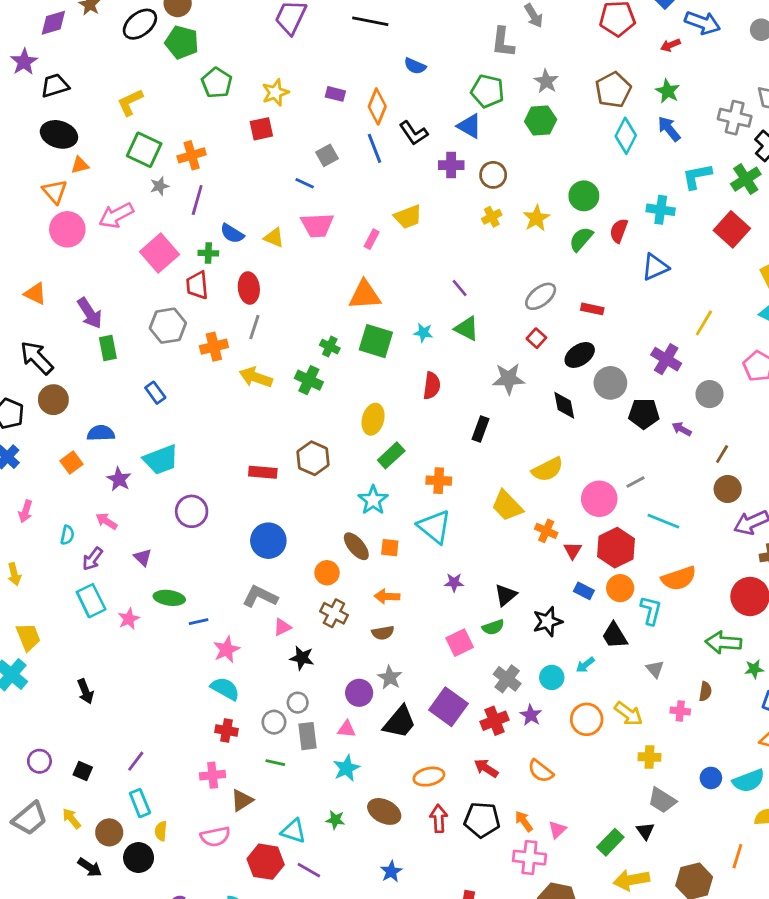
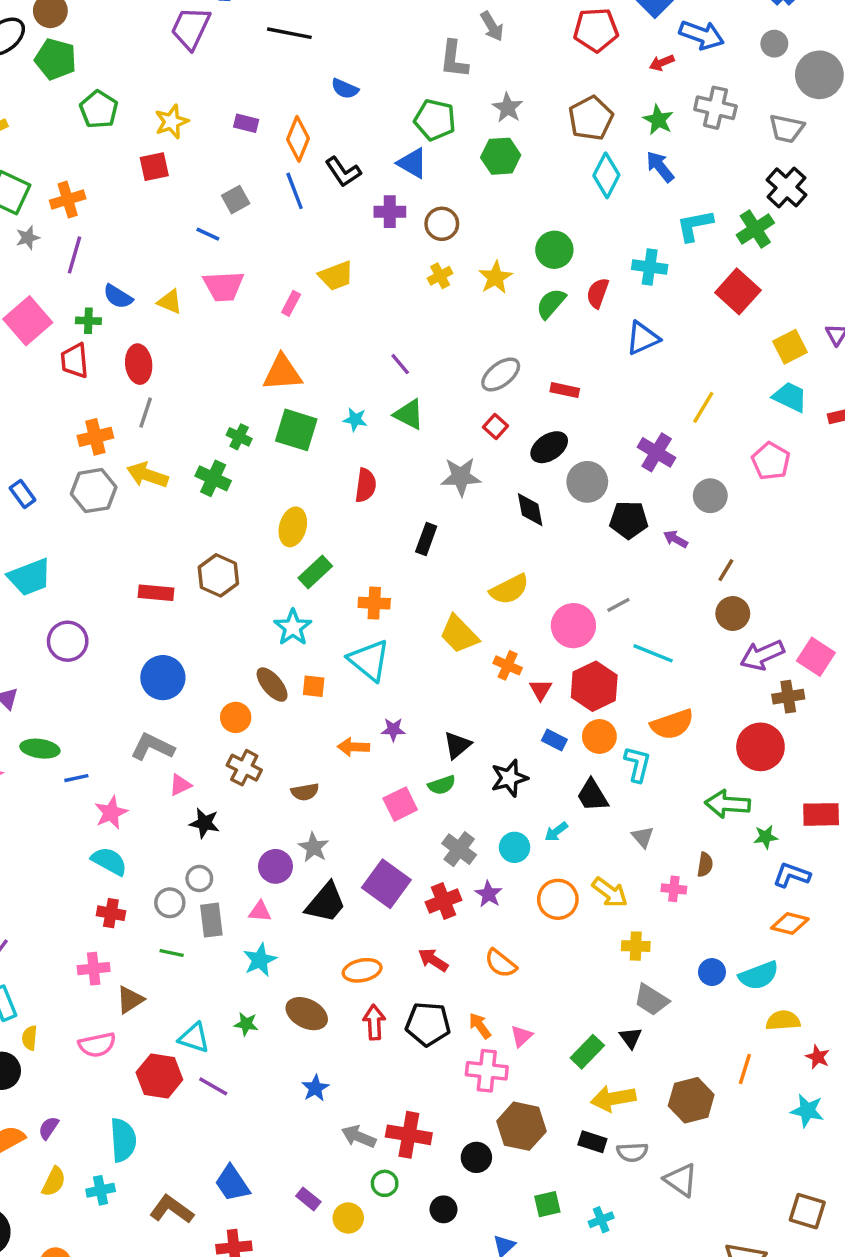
gray cross: (735, 118) -> (715, 108), moved
gray hexagon: (168, 326) -> (94, 491), moved
orange arrow: (387, 596) -> (353, 747), moved

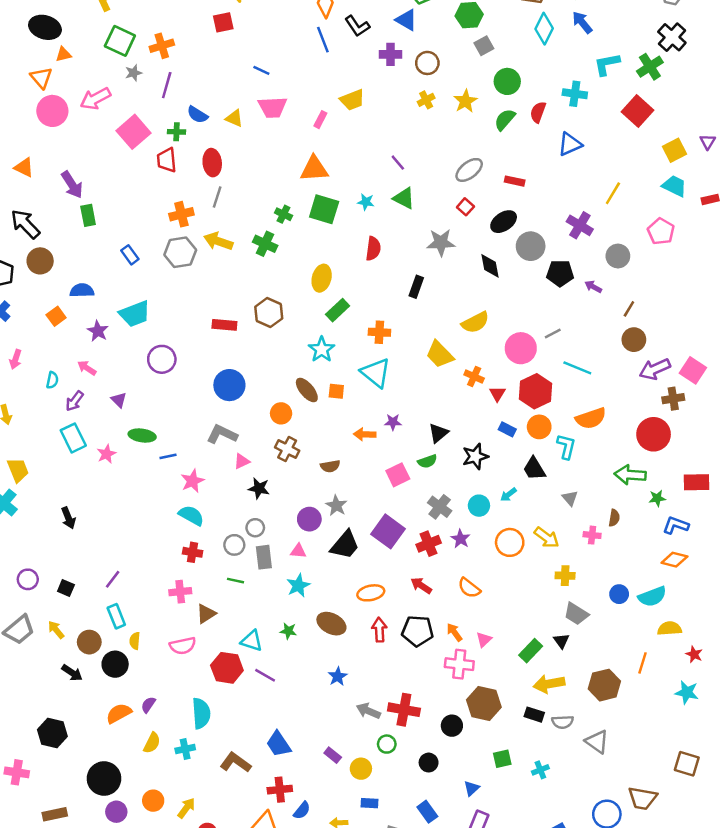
gray square: (236, 200) -> (484, 46), moved

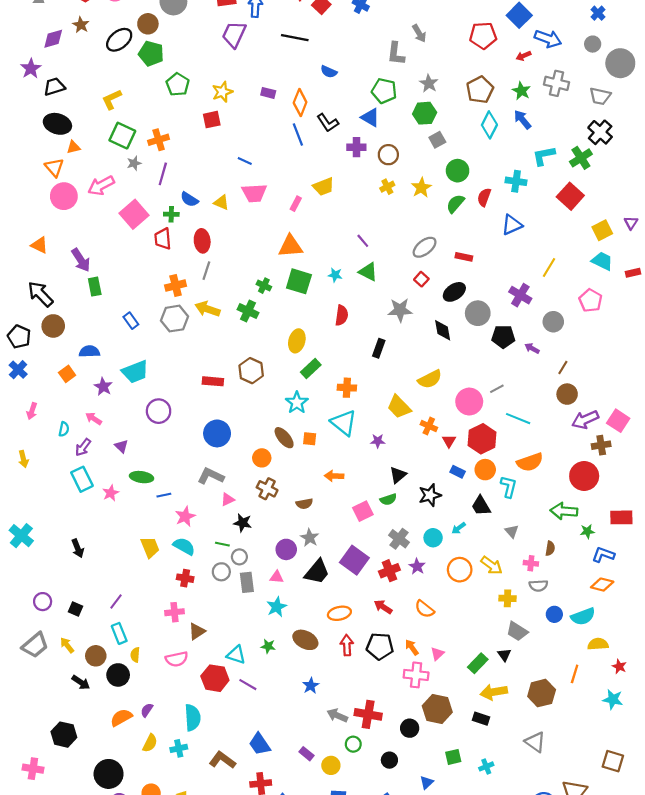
purple star: (393, 422) -> (378, 441), moved
yellow trapezoid: (18, 470) -> (150, 547), moved
green line: (236, 581) -> (222, 544), moved
gray semicircle: (563, 722) -> (538, 586), moved

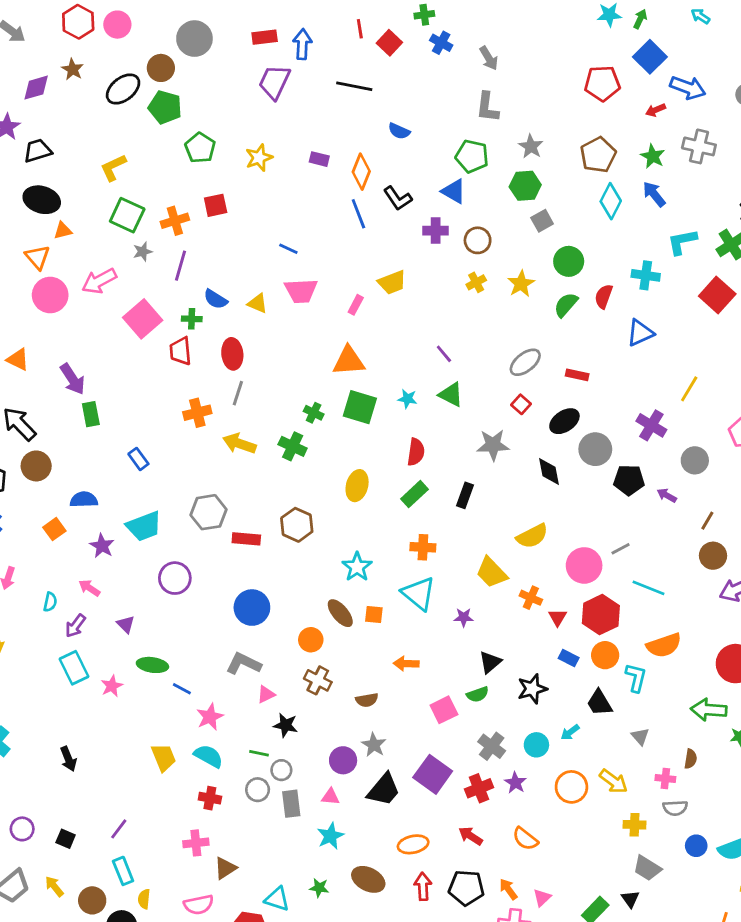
gray arrow: (419, 33) -> (489, 58), moved
red square: (212, 120) -> (216, 205), moved
gray hexagon: (174, 319) -> (208, 512), moved
green rectangle: (311, 369) -> (415, 494), moved
blue line: (164, 495) -> (182, 689), turned 40

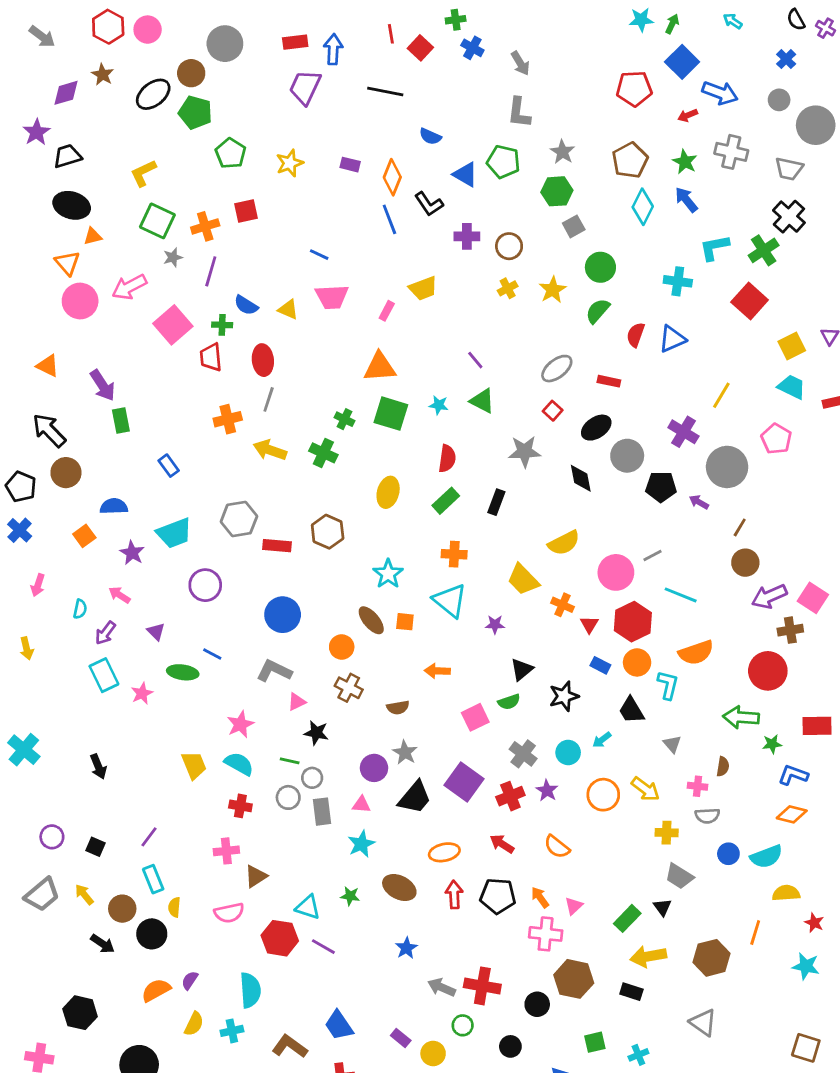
blue triangle: (454, 191) -> (465, 174), moved
red semicircle: (604, 296) -> (636, 335), moved
gray circle: (695, 460) -> (727, 467), size x1.5
blue line: (182, 689) -> (212, 654), moved

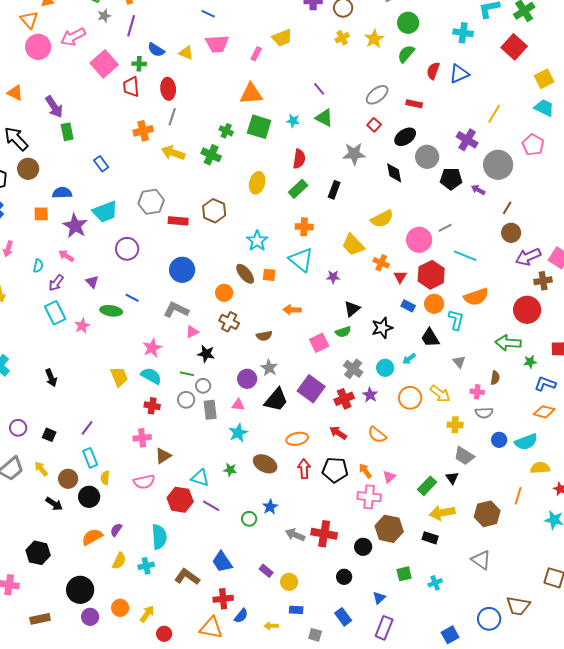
orange square: (84, 536) -> (41, 214), turned 35
purple star: (132, 553) -> (75, 226), size x1.4
green circle: (463, 1025) -> (249, 519), moved

